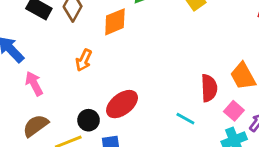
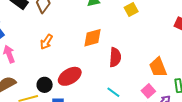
orange diamond: (115, 22) -> (93, 38), moved
red semicircle: (209, 88) -> (115, 57), moved

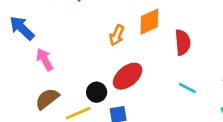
orange arrow: (46, 42) -> (117, 35), moved

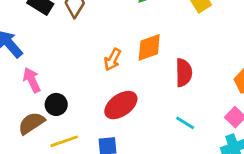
black circle: (97, 92) -> (56, 104), moved

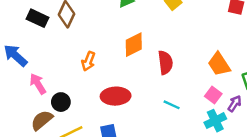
orange arrow: (113, 60) -> (88, 61), moved
red ellipse: (121, 105) -> (116, 96), turned 40

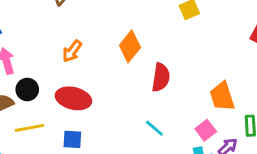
orange diamond: (134, 45) -> (130, 46), turned -40
red ellipse: (116, 96) -> (73, 98), moved

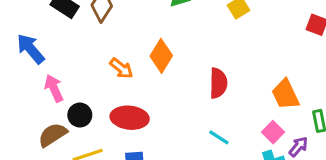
orange diamond: (130, 46) -> (161, 56), moved
orange arrow: (72, 51) -> (121, 68), turned -80

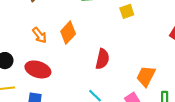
orange trapezoid: (285, 94) -> (146, 76), turned 40

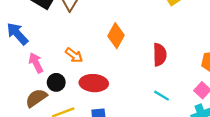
orange arrow: (40, 35) -> (74, 55), moved

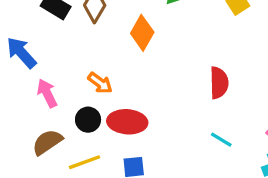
orange diamond: (116, 36) -> (142, 33), moved
black circle: (56, 82) -> (88, 120), moved

